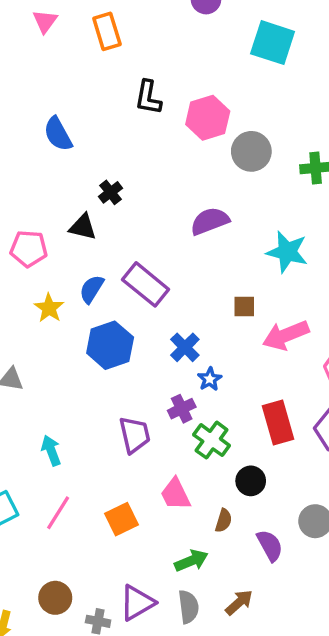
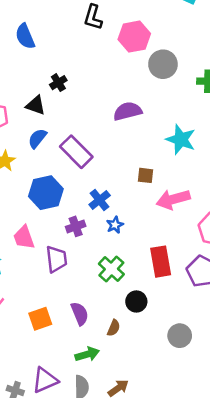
blue semicircle: (92, 289) -> (37, 138), moved
purple cross: (182, 409) -> (76, 226), moved
pink trapezoid: (175, 494) -> (24, 237), moved
purple semicircle: (270, 545) -> (80, 314), moved

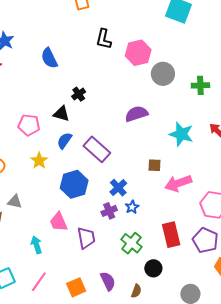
purple cross: (76, 226) -> (109, 211), moved

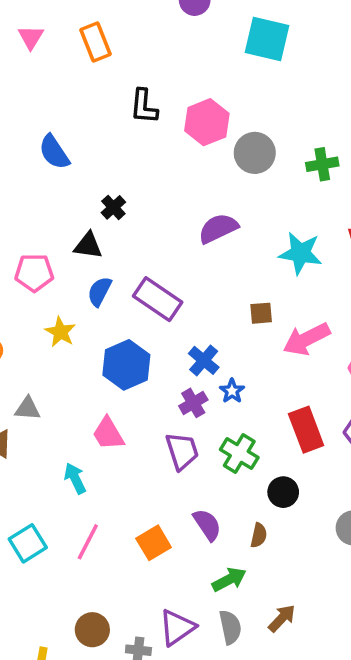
purple trapezoid: (86, 238) -> (182, 451), moved

